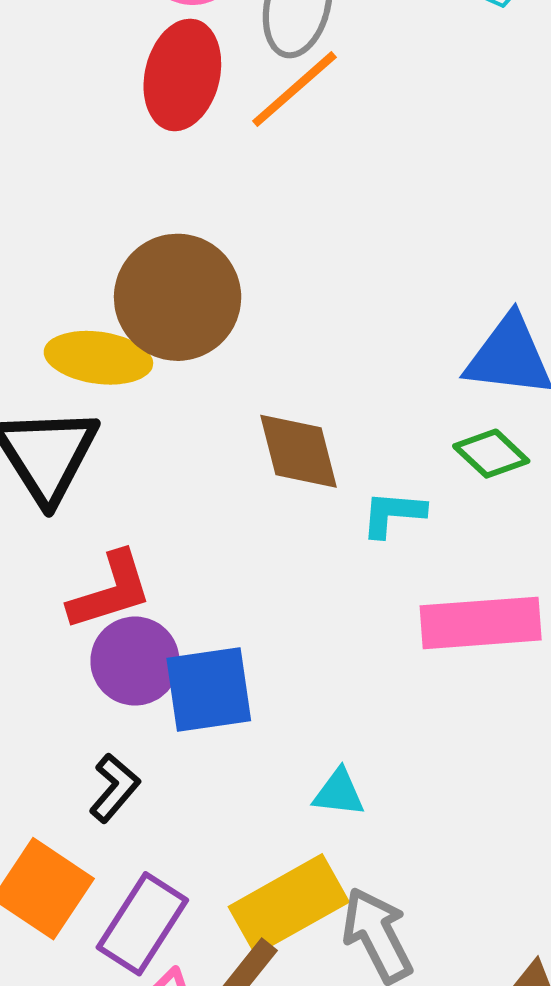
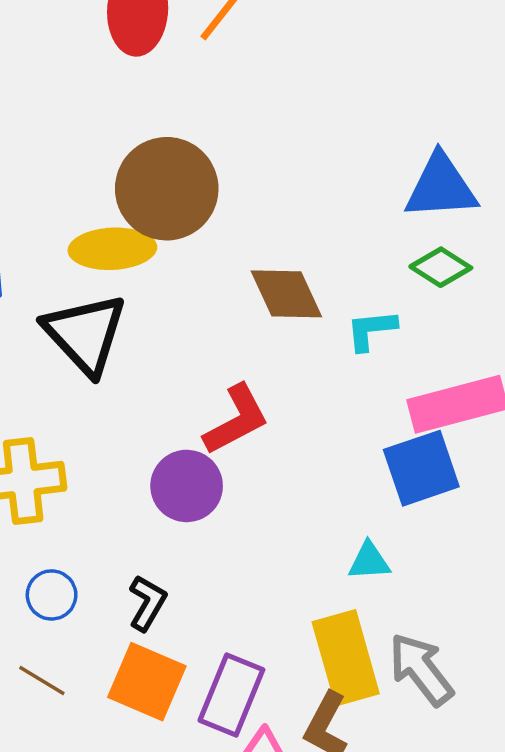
red L-shape: (110, 591) -> (236, 420), moved
blue square: (209, 689) -> (421, 468), moved
black L-shape: (114, 788) -> (147, 603), moved
yellow rectangle: (289, 904) -> (346, 658), turned -66

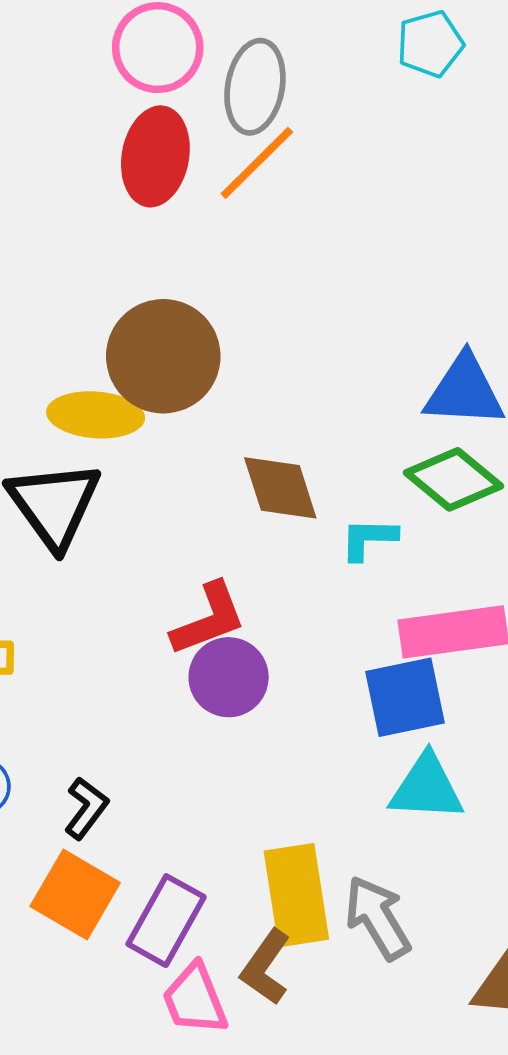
green diamond: (441, 267) -> (453, 479), size x1.4
purple circle: (187, 486) -> (229, 677), moved
cyan triangle: (369, 561) -> (427, 788), moved, size x1.6

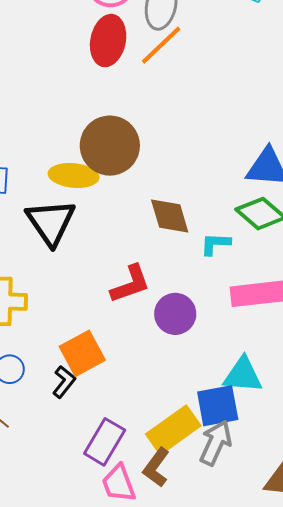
purple circle: (229, 677) -> (175, 314), moved
blue square: (405, 697) -> (218, 406), moved
orange square: (75, 894) -> (82, 353), moved, turned 30
yellow rectangle: (296, 895) -> (173, 430), turned 62
gray arrow: (378, 918) -> (216, 443), turned 54

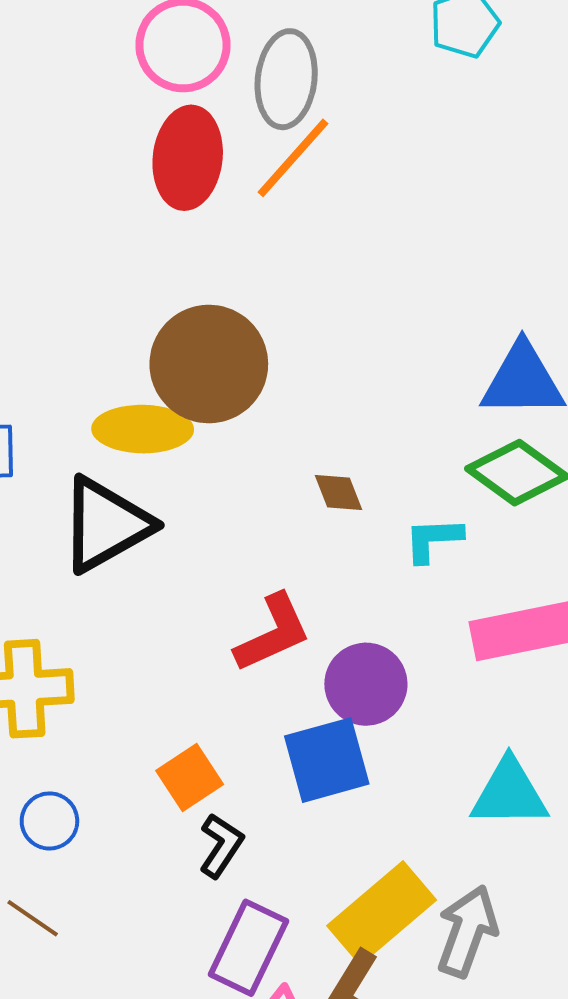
brown diamond: (170, 216) -> (338, 493), size x0.6
black triangle: (51, 222) -> (106, 525), turned 40
orange square: (82, 353) -> (190, 777), size x0.7
black L-shape: (64, 382) -> (221, 845), moved
blue square: (218, 406) -> (327, 760), moved

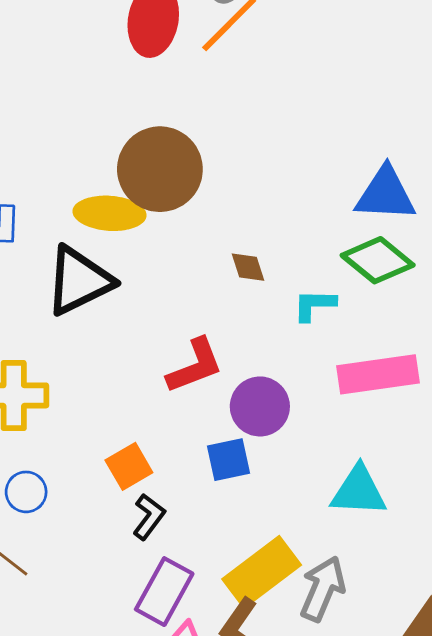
blue square: (327, 760) -> (228, 460), size x0.7

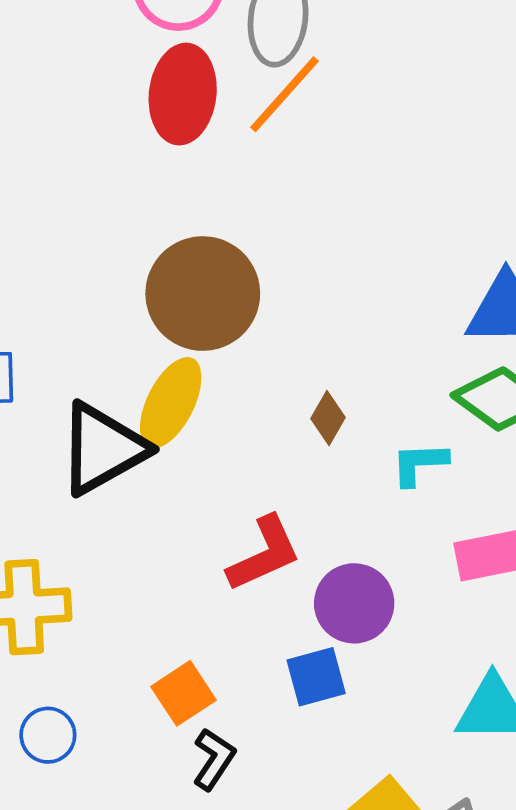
yellow ellipse: (109, 213) -> (171, 403), moved, turned -64
brown diamond: (248, 267) -> (328, 418), turned 51

